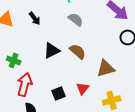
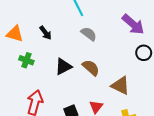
green cross: (14, 60) -> (26, 60), moved
brown triangle: (106, 68) -> (120, 86), turned 42

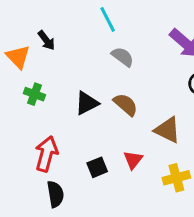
black arrow: (45, 33) -> (46, 40), moved
orange triangle: (15, 34) -> (18, 57), turned 30

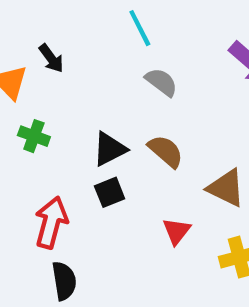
black square: (97, 167) -> (110, 192), moved

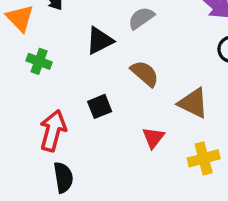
gray semicircle: (161, 82) -> (141, 18), turned -72
black triangle: (110, 149) -> (100, 41), moved

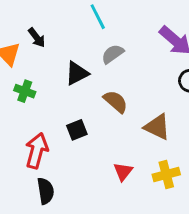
red triangle: (153, 138) -> (123, 172), moved

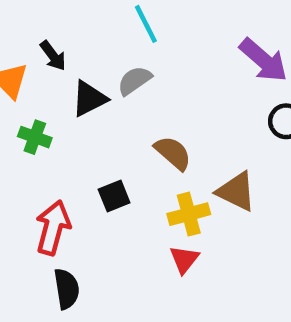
gray semicircle: (113, 54) -> (134, 81), moved
black triangle: (77, 73) -> (89, 99), moved
yellow cross: (166, 175) -> (189, 214), moved

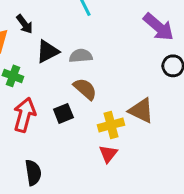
gray semicircle: (134, 81) -> (81, 56), moved, turned 30
brown semicircle: (173, 153) -> (85, 89), moved
red arrow: (53, 228) -> (24, 115), moved

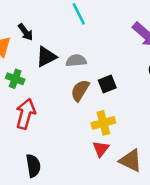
brown semicircle: (85, 89) -> (80, 90), turned -100
brown triangle: (141, 111) -> (131, 161), moved
black square: (63, 113) -> (107, 84), moved

